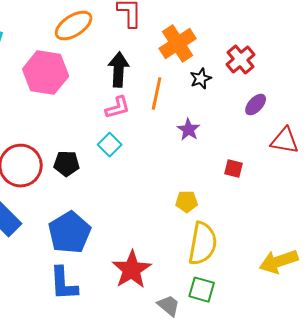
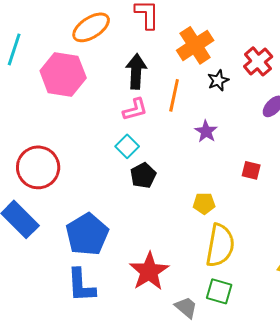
black pentagon: (67, 164) -> (143, 175), moved, turned -30

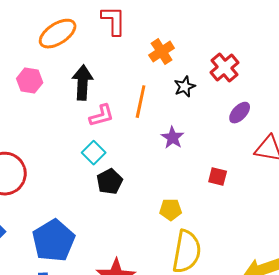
orange cross: (195, 45) -> (162, 52), size x0.7
black arrow: (136, 71) -> (83, 83), moved
pink hexagon: (63, 74) -> (30, 81), size x0.6

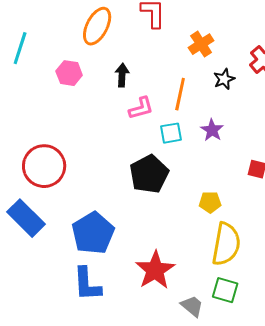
orange ellipse: (58, 34) -> (97, 26), turned -30
black arrow: (83, 83) -> (122, 75), size x0.7
cyan square: (94, 153) -> (171, 133), moved, turned 35
black pentagon: (110, 182) -> (149, 174), size x1.5

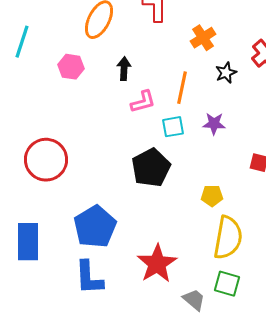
purple star: (212, 130) -> (214, 124), turned -30
blue rectangle: (26, 218) -> (28, 242), moved, turned 45

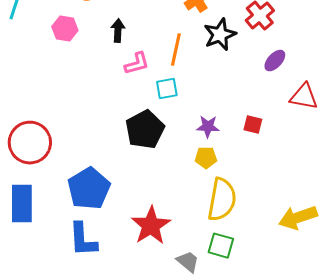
black star: (226, 73) -> (220, 35), size x1.5
purple star: (214, 124) -> (208, 127), moved
red circle: (46, 160) -> (30, 143), moved

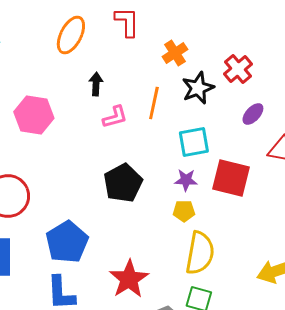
pink hexagon: (65, 29) -> (34, 115), moved, size x1.5
cyan square: (167, 89) -> (194, 142), moved, size x1.4
red square: (253, 125) -> (231, 178), size x2.0

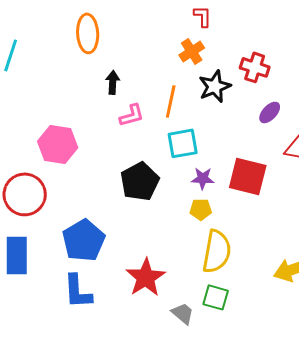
red L-shape: (127, 22) -> (203, 16), moved, size x0.7
orange ellipse: (71, 35) -> (88, 33), turned -30
red cross: (238, 69) -> (255, 67), turned -32
pink hexagon: (34, 115) -> (58, 144), moved
cyan square: (194, 142) -> (183, 143), moved

